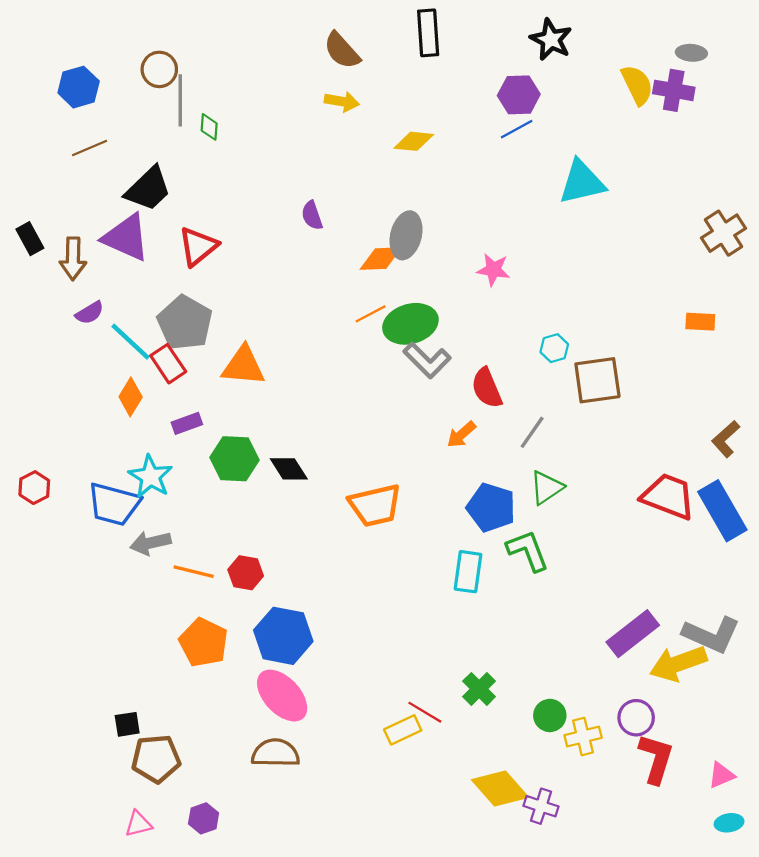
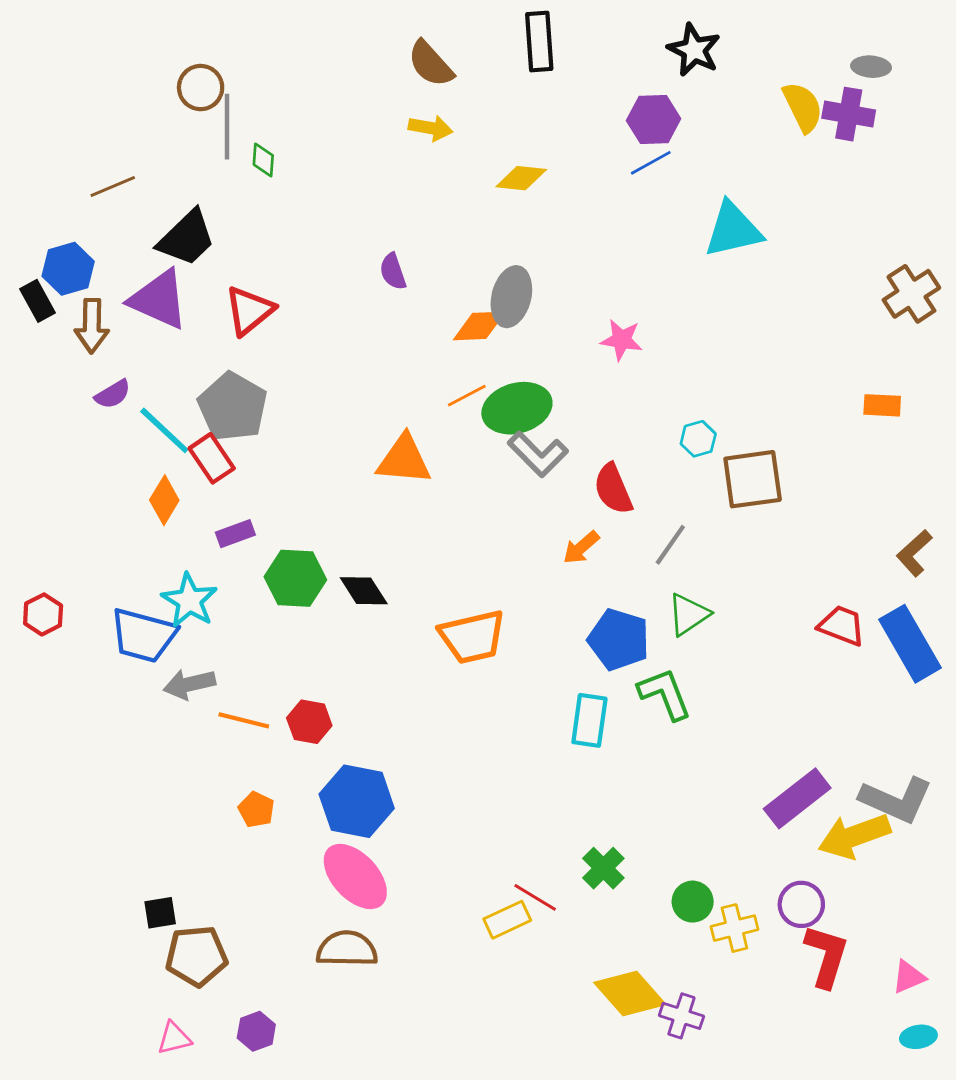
blue hexagon: (79, 87) -> (68, 269), moved
orange triangle: (243, 366) -> (404, 460), moved
red trapezoid: (668, 496) -> (842, 626), size x0.7
orange pentagon: (204, 642) -> (256, 810), size x0.6

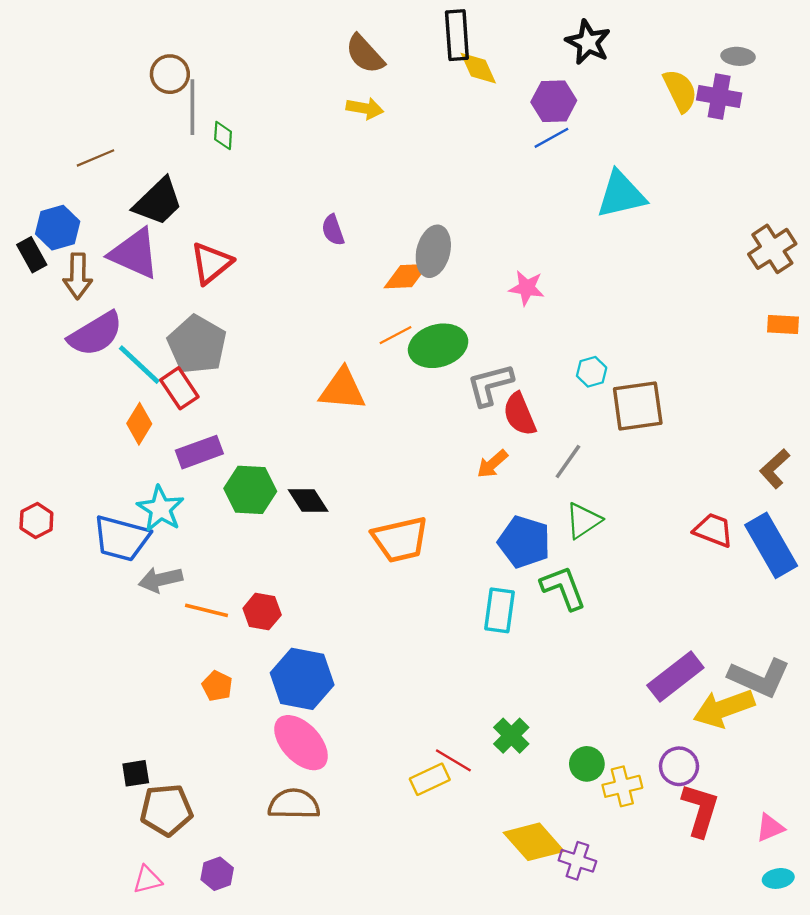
yellow diamond: (521, 178) -> (478, 68), moved, turned 60
purple semicircle: (113, 394) -> (95, 334), size x1.8
orange rectangle: (882, 405) -> (783, 324), moved
gray L-shape: (538, 454) -> (490, 385), moved, turned 120
purple rectangle: (235, 534) -> (199, 452), size x1.4

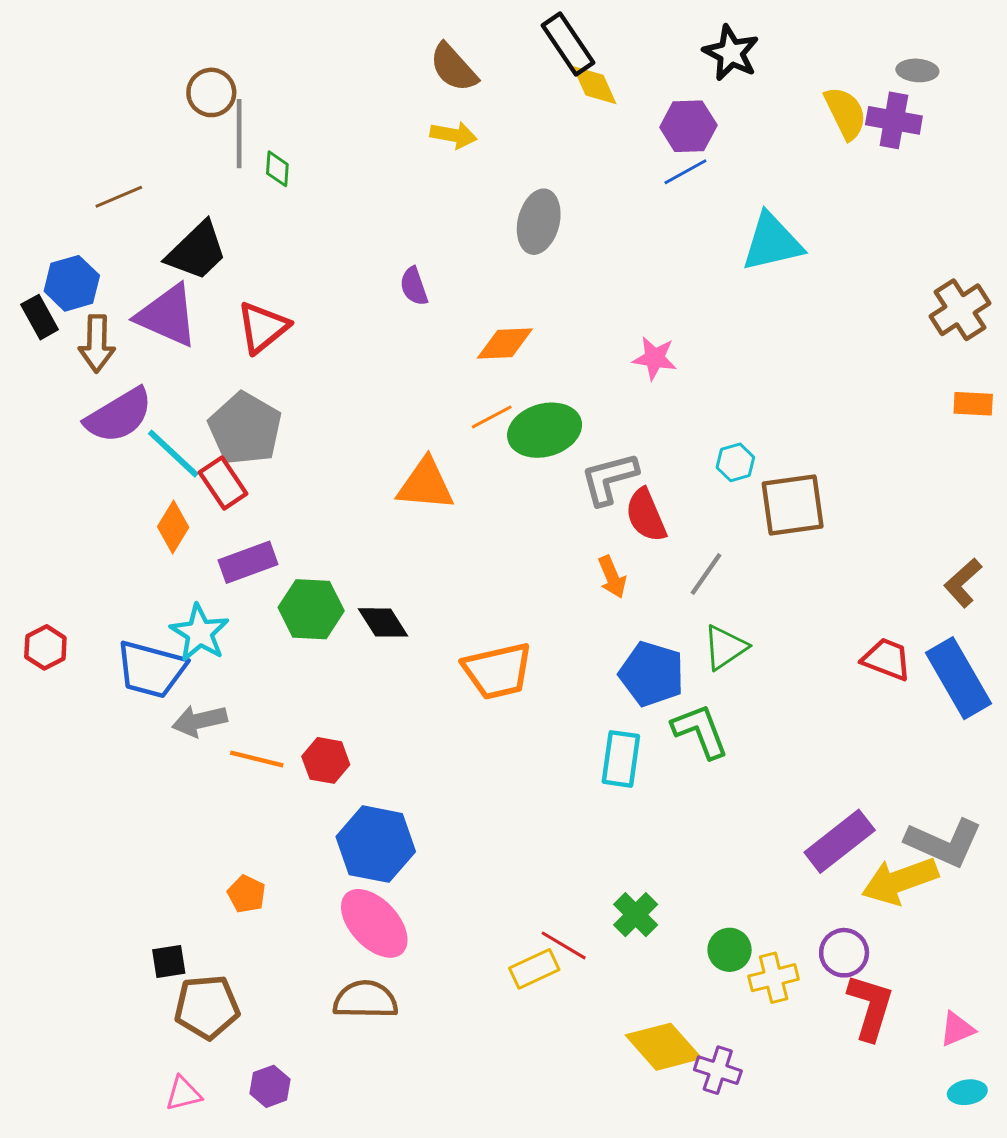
black rectangle: (457, 35) -> (568, 44), turned -30
gray ellipse: (433, 251) -> (539, 222), moved
orange arrow: (492, 464) -> (612, 577), turned -72
orange pentagon: (217, 686) -> (247, 894), moved

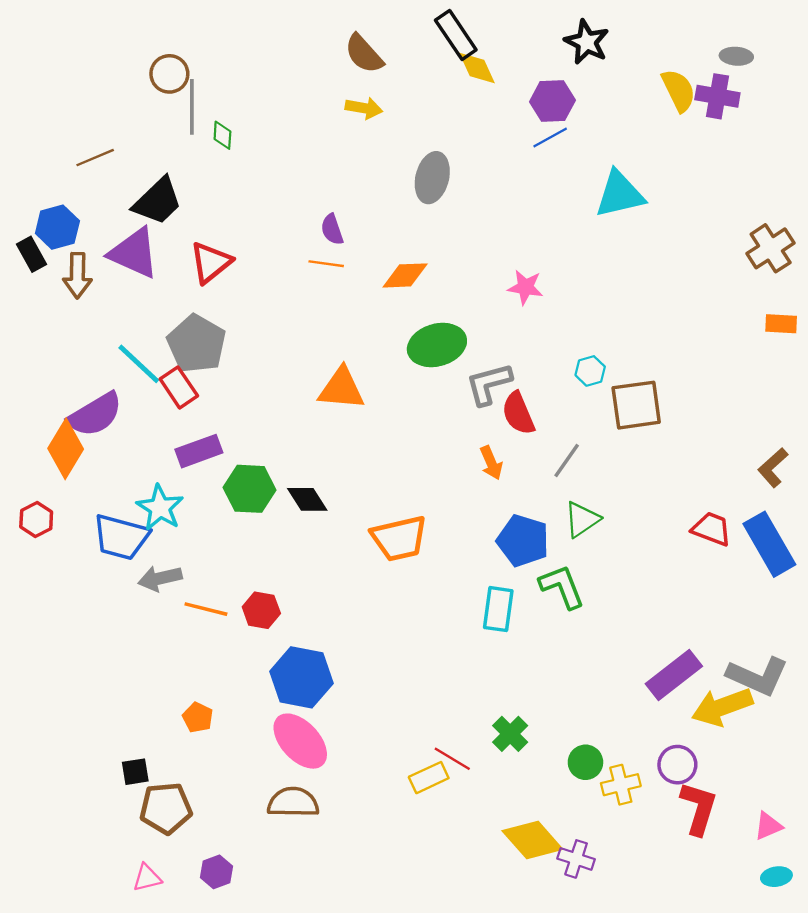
purple semicircle: (119, 415) -> (95, 415), moved
orange line: (492, 417) -> (326, 264), moved, turned 36
orange diamond: (173, 527) -> (66, 449), moved, size x1.4

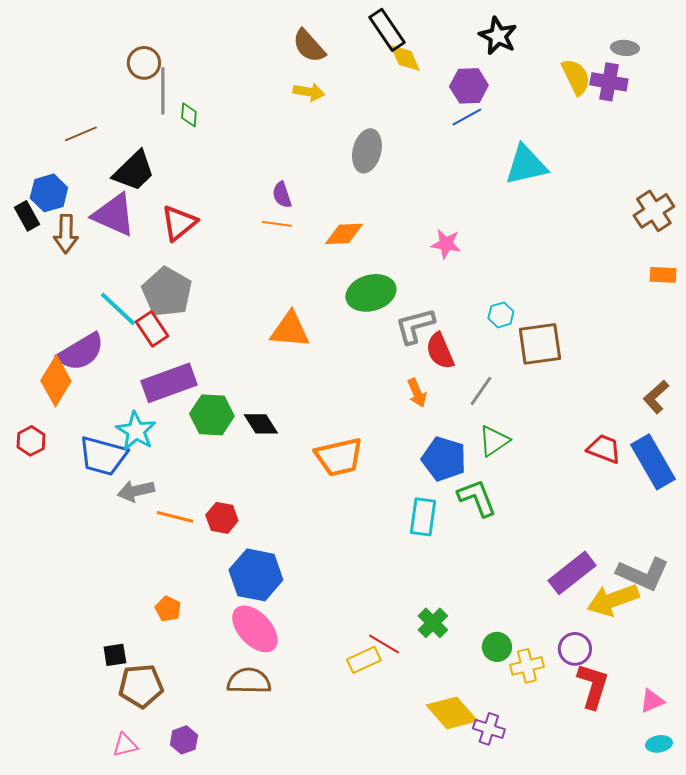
purple rectangle: (199, 451) -> (169, 383), size x1.4

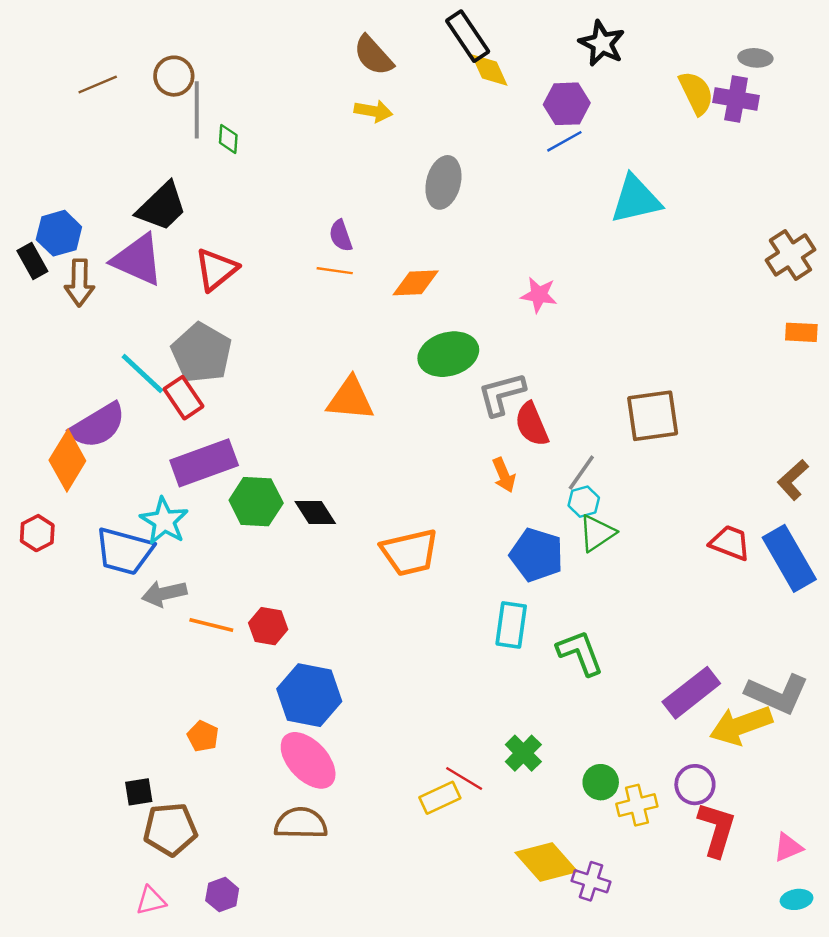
brown line: (81, 134) -> (98, 84), moved
cyan hexagon: (501, 315) -> (584, 502), moved
green L-shape: (477, 498) -> (580, 653), moved

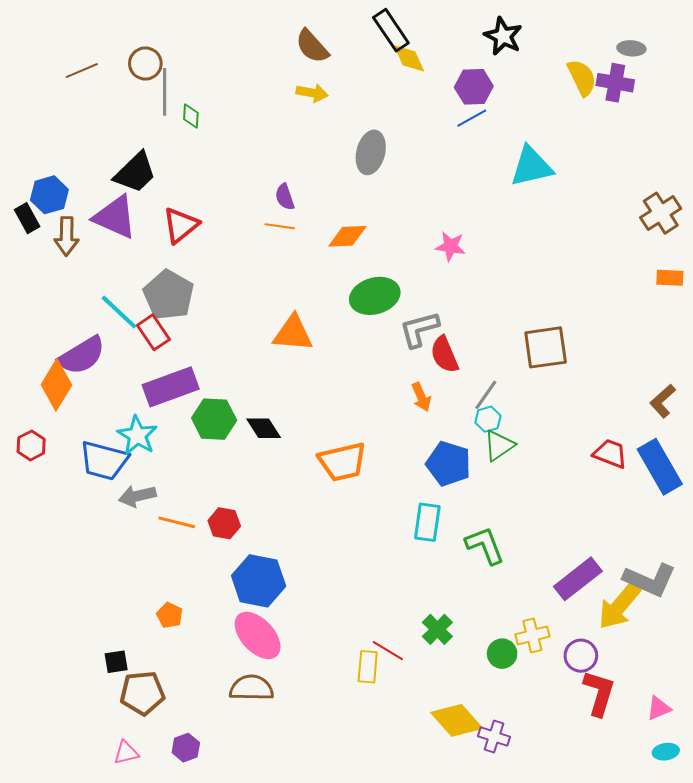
yellow arrow: (741, 725) -> (619, 606), turned -30
yellow rectangle: (440, 798) -> (368, 667), turned -60
yellow cross: (637, 805) -> (532, 635), moved

